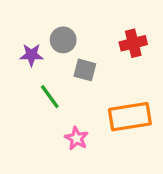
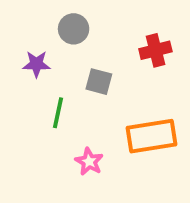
gray circle: (63, 40) -> (74, 29), moved
green line: (50, 97) -> (58, 113), turned 48

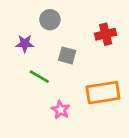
green line: (58, 113) -> (39, 77), turned -72

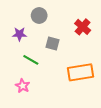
red cross: (106, 34) -> (83, 27), turned -35
pink star: (61, 110) -> (23, 86), moved

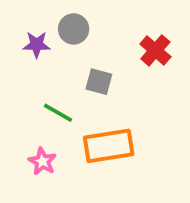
purple star: (19, 34) -> (37, 45), moved
orange rectangle: (80, 72) -> (109, 146), moved

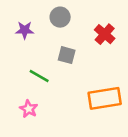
gray circle: (74, 29) -> (60, 17), moved
orange rectangle: (109, 146) -> (105, 98), moved

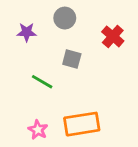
orange rectangle: (105, 98) -> (82, 124), moved
pink star: (29, 109) -> (38, 130), moved

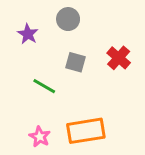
purple star: (27, 32) -> (28, 34), turned 30
red cross: (113, 36) -> (119, 58), moved

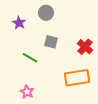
red cross: (119, 58) -> (85, 47), moved
orange rectangle: (86, 131) -> (77, 78), moved

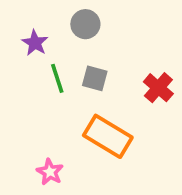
green line: (30, 58) -> (57, 78), moved, turned 42
orange rectangle: (77, 78) -> (108, 136), moved, turned 40

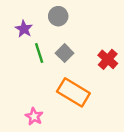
gray square: (95, 78) -> (65, 53), turned 30

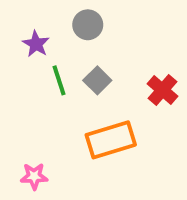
orange rectangle: (73, 92) -> (111, 140), turned -48
pink star: (34, 117) -> (34, 176), moved, turned -30

